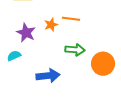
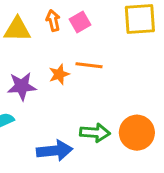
purple star: (26, 33) -> (22, 86), turned -30
green arrow: (75, 50) -> (95, 133), moved

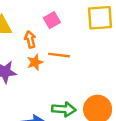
orange arrow: (53, 20) -> (30, 39), moved

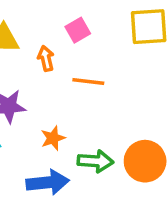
orange star: (35, 62) -> (53, 138), moved

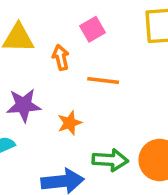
orange star: (53, 138) -> (70, 123), moved

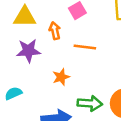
purple star: (24, 105) -> (28, 51), moved

